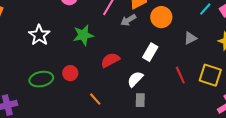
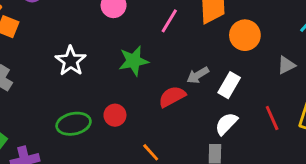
gray arrow: (128, 20) -> (198, 75), moved
white semicircle: (135, 79) -> (226, 124), moved

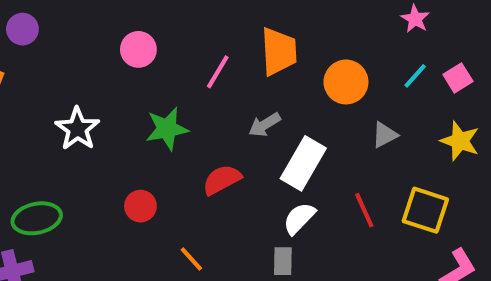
orange circle: (245, 35) -> (346, 82), moved
gray arrow: (198, 75) -> (265, 125), moved
white rectangle: (229, 85) -> (303, 163), size x1.4
green ellipse: (74, 124) -> (37, 218), moved

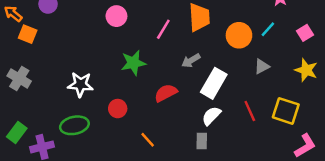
cyan line: (415, 76) -> (268, 29), moved
white star: (77, 129) -> (80, 84), moved, turned -30
green ellipse: (37, 218) -> (74, 125), moved

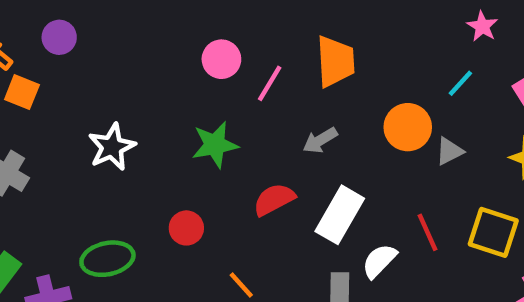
pink circle: (116, 16) -> (221, 59), moved
orange circle: (239, 35) -> (408, 127), moved
white rectangle: (214, 83) -> (340, 215), moved
white star: (80, 84) -> (112, 147), moved, turned -30
white semicircle: (211, 116) -> (379, 261), moved

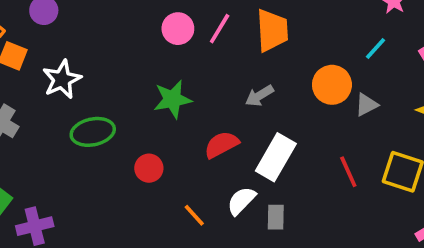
pink line: (270, 83) -> (220, 29), moved
white star: (112, 147) -> (62, 79), moved
green ellipse: (107, 259) -> (93, 132), moved
white semicircle: (379, 261) -> (241, 201), moved

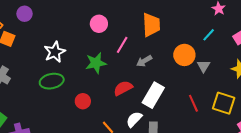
pink line: (220, 29) -> (122, 45), moved
white star: (62, 79) -> (55, 52), moved
gray triangle: (366, 105) -> (204, 66), turned -32

